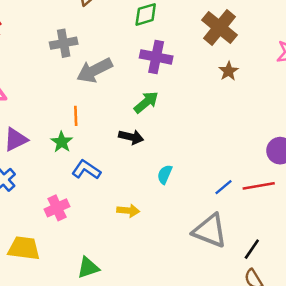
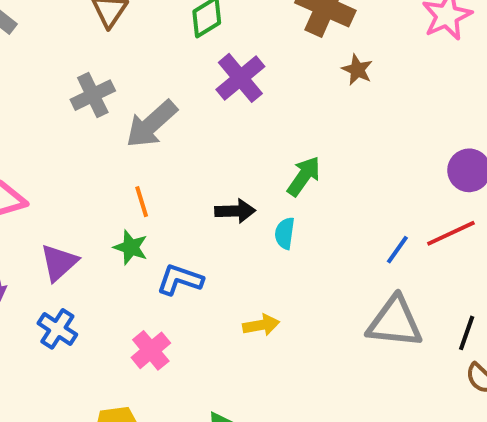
purple cross: (156, 57) -> (240, 78), turned -36
green arrow: (146, 102) -> (304, 176), moved
cyan semicircle: (165, 174) -> (285, 233), moved

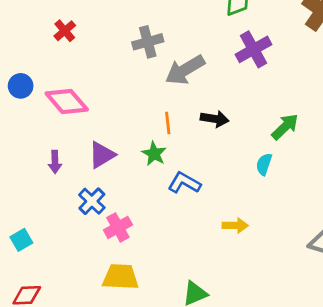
black arrow: (235, 211) -> (215, 119), moved
pink cross: (151, 350) -> (118, 227), moved

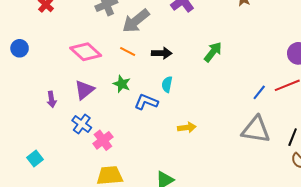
pink diamond: (67, 101) -> (86, 52), moved
orange line: (168, 123) -> (128, 51), moved, turned -49
cyan semicircle: (264, 164) -> (167, 84), moved

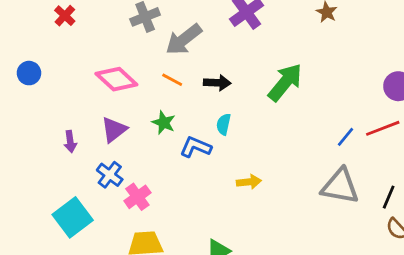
green arrow: (213, 52) -> (285, 82), size x1.4
cyan square: (35, 159) -> (73, 217), moved, size x1.8

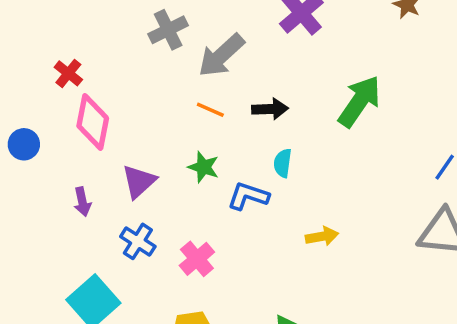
red cross: (65, 16) -> (68, 73), moved
blue circle: (29, 73) -> (24, 144), moved
pink diamond: (116, 79) -> (93, 122), moved, turned 63
pink cross: (137, 197) -> (197, 259), moved

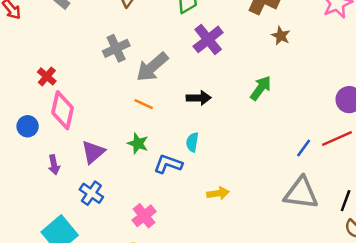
green arrow: (359, 101) -> (261, 88), moved, size x0.7
black arrow: (270, 109) -> (199, 98), moved
blue circle: (24, 144) -> (28, 126), moved
pink cross: (197, 259) -> (144, 216), moved

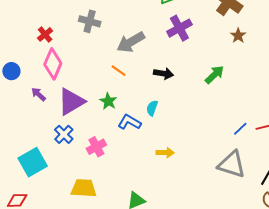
gray cross: (116, 48) -> (90, 21), moved, turned 30
blue circle: (28, 126) -> (11, 71), moved
purple triangle: (93, 152) -> (71, 102), size x1.4
purple arrow: (54, 165) -> (39, 94), moved, turned 133
pink cross: (144, 216) -> (96, 147), moved

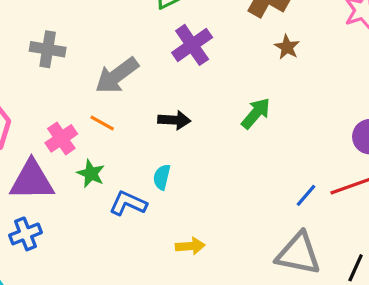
purple triangle: (71, 102) -> (32, 180), turned 36
blue cross: (64, 134) -> (25, 234), turned 30
pink cross: (96, 147) -> (61, 138), moved

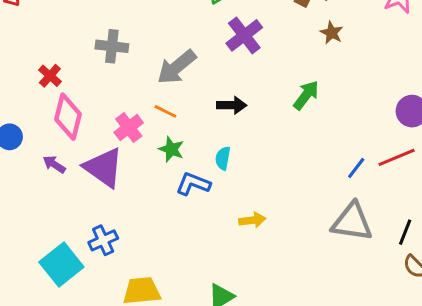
green star: (91, 174) -> (171, 149), moved
purple triangle: (32, 180) -> (104, 168), turned 39
blue cross: (25, 234) -> (103, 240), moved

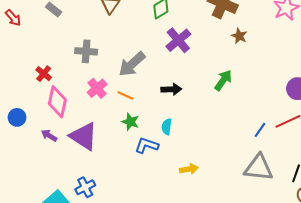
pink cross: (129, 128) -> (97, 88), moved

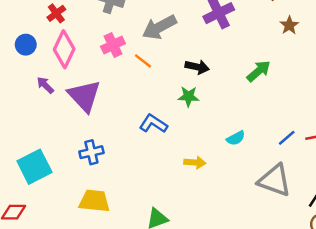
blue circle: (17, 117) -> (26, 45), moved
green star: (130, 122) -> (188, 96), moved, turned -30
cyan semicircle: (167, 127) -> (236, 138), moved, turned -140
blue cross: (85, 187) -> (91, 152), moved

